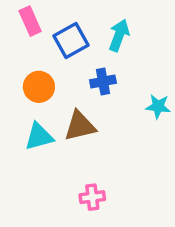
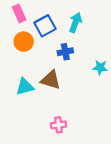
orange circle: (39, 87) -> (24, 42), moved
brown triangle: (80, 126) -> (51, 80), turned 30

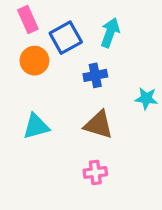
brown triangle: (51, 80) -> (99, 125), moved
pink cross: (59, 125) -> (95, 172), moved

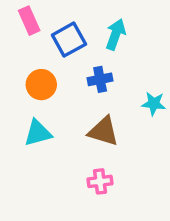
orange circle: (34, 61) -> (41, 85), moved

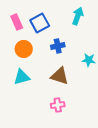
pink rectangle: (29, 21) -> (17, 22), moved
cyan arrow: (116, 34) -> (78, 16), moved

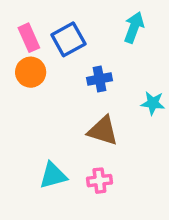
orange circle: (24, 49) -> (31, 72), moved
cyan triangle: (22, 77) -> (53, 175), moved

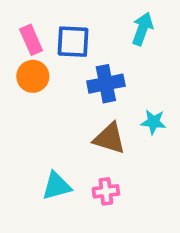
blue square: (68, 39) -> (73, 42), turned 32
blue cross: (99, 79) -> (106, 84), size x1.4
cyan star: (153, 103) -> (153, 122), moved

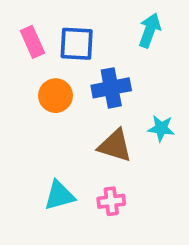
orange circle: (33, 76) -> (56, 96), moved

